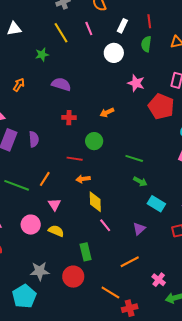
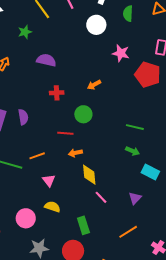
green line: (134, 158) -> (135, 127), moved
orange line: (45, 179) -> (37, 156), turned 42
pink circle: (31, 225) -> (26, 218), moved

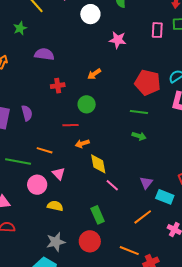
red pentagon: (148, 75) -> (148, 83), moved
orange line: (37, 156) -> (45, 150), turned 42
cyan rectangle: (150, 172) -> (165, 197), moved
yellow semicircle: (52, 207) -> (55, 206), moved
pink circle: (26, 218) -> (37, 185), moved

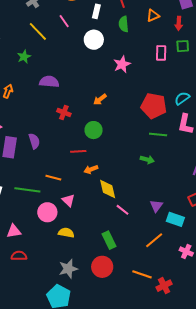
pink star: (118, 40) -> (122, 64), turned -30
red cross: (58, 86) -> (64, 112), turned 32
green line: (139, 112) -> (158, 135), moved

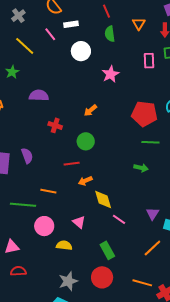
white rectangle: (96, 11) -> (71, 24), moved, turned 72
orange triangle: (153, 16) -> (139, 24), turned -32
pink triangle: (68, 200) -> (79, 222), moved

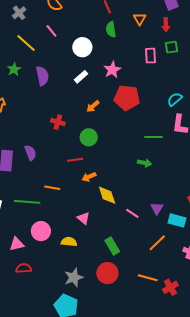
white rectangle: (71, 24) -> (81, 77), moved, turned -32
purple semicircle: (39, 95) -> (42, 76), moved, turned 78
red pentagon: (144, 114) -> (127, 98), moved
pink line: (119, 219) -> (132, 213), moved
pink circle: (44, 226) -> (41, 231), moved

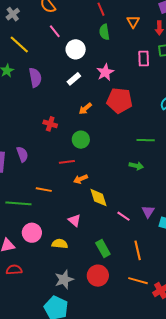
pink line: (51, 31) -> (55, 31), moved
orange line: (157, 243) -> (138, 250), moved, turned -60

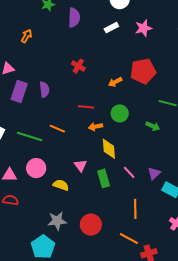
red pentagon: (120, 100) -> (143, 71), moved, turned -30
orange arrow: (85, 109) -> (115, 82), moved
green circle: (81, 140) -> (120, 113), moved
green rectangle: (103, 248) -> (104, 178), moved

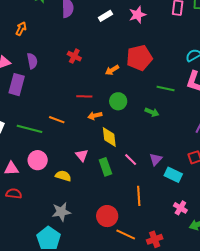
purple semicircle: (44, 89) -> (32, 61), moved
red circle: (91, 225) -> (107, 216), moved
orange line: (129, 239) -> (126, 235), moved

